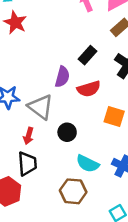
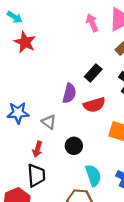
gray triangle: (41, 107) -> (49, 122), size x0.6
cyan semicircle: (88, 164) -> (93, 175), turned -135

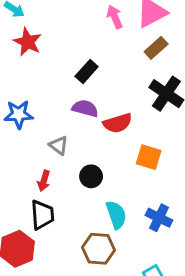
black rectangle: (93, 73) -> (87, 71), moved
purple semicircle: (69, 93) -> (85, 108), turned -90
blue star: (18, 113) -> (19, 114), moved

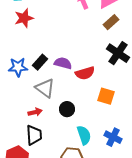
red star: (28, 42) -> (24, 18), turned 30
black rectangle: (87, 71) -> (40, 62), moved
gray triangle: (59, 145) -> (45, 88), size x1.5
red arrow: (44, 181) -> (35, 112), turned -120

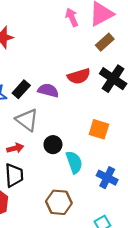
red semicircle: (85, 73) -> (79, 76), moved
cyan semicircle: (84, 135) -> (74, 162), moved

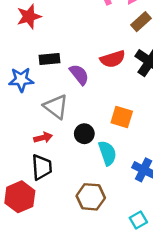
black rectangle: (21, 89) -> (49, 59), moved, turned 42
purple semicircle: (48, 90) -> (79, 74), turned 36
orange square: (99, 129) -> (122, 117), moved

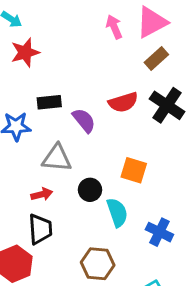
gray triangle: (56, 107) -> (57, 158), turned -32

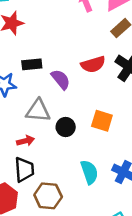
black circle: (90, 190) -> (66, 127), moved
cyan semicircle: (117, 212) -> (89, 172), moved
brown hexagon: (98, 264) -> (48, 196), moved

